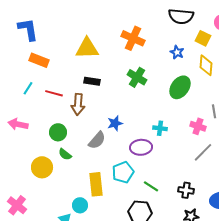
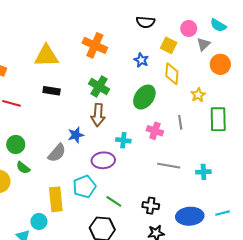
black semicircle: (181, 16) -> (145, 22), size x0.7
brown arrow: (78, 104) -> (98, 115), moved
pink cross: (198, 126) -> (155, 131), moved
gray line: (203, 152) -> (169, 166), turned 55

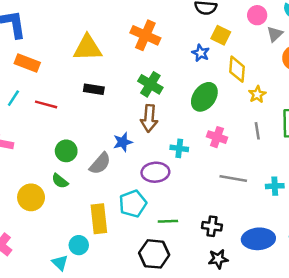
yellow square: (169, 45) -> (221, 35), moved
yellow star: (198, 95) -> (257, 94), moved
gray line: (180, 122) -> (257, 131), moved
green circle: (16, 144) -> (66, 151), moved
green line: (114, 201) -> (168, 221), turned -35

